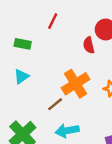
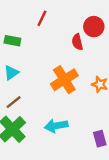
brown line: (55, 104) -> (14, 102), moved

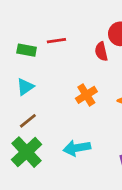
red line: (42, 18) -> (56, 41), moved, turned 56
orange cross: (64, 80) -> (86, 95), size x0.7

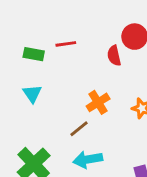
cyan triangle: (25, 87) -> (32, 94), turned -30
brown line: (28, 121) -> (79, 129), moved

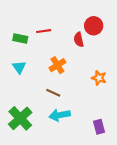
orange cross: (98, 102) -> (57, 65), moved
brown line: (79, 129) -> (53, 93), turned 64

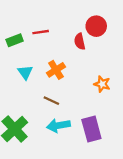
green rectangle: (20, 39) -> (15, 40), turned -32
cyan triangle: (19, 67) -> (25, 72), moved
purple rectangle: (99, 127) -> (91, 129), moved, size x1.5

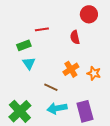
red circle: (96, 26) -> (89, 14), moved
green rectangle: (15, 40) -> (24, 45), moved
orange cross: (56, 70) -> (71, 69), moved

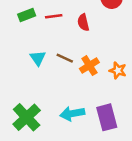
red semicircle: (75, 37) -> (83, 22), moved
green rectangle: (24, 45) -> (27, 15), moved
brown line: (51, 87) -> (65, 58), moved

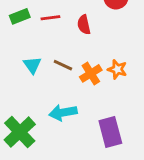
orange star: (118, 70) -> (117, 69), moved
cyan arrow: (72, 114) -> (63, 113), moved

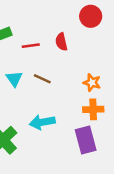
red line: (50, 18) -> (31, 46), moved
orange cross: (91, 73) -> (93, 109), moved, turned 30

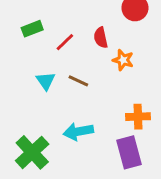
red line: (31, 46) -> (65, 42), turned -36
orange star: (92, 83) -> (123, 60), moved

